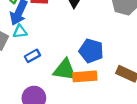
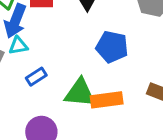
blue pentagon: (91, 51) -> (112, 47), moved

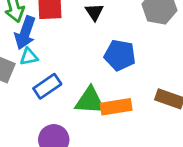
blue rectangle: (36, 77) -> (47, 86), size x1.4

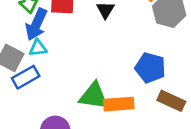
blue pentagon: (120, 55) -> (150, 68), moved
blue rectangle: (47, 86) -> (26, 77), moved

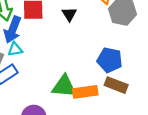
brown rectangle: (171, 101) -> (116, 85), moved

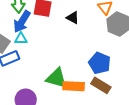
black triangle: (69, 14) -> (73, 18), turned -40

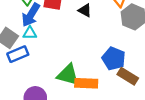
brown rectangle: (101, 85) -> (128, 76), moved

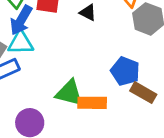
cyan triangle: (30, 33) -> (21, 43), size x1.5

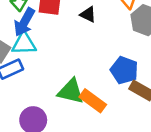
orange rectangle: (92, 103) -> (93, 101), turned 36

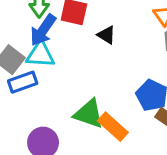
black triangle: (88, 14) -> (106, 35), moved

